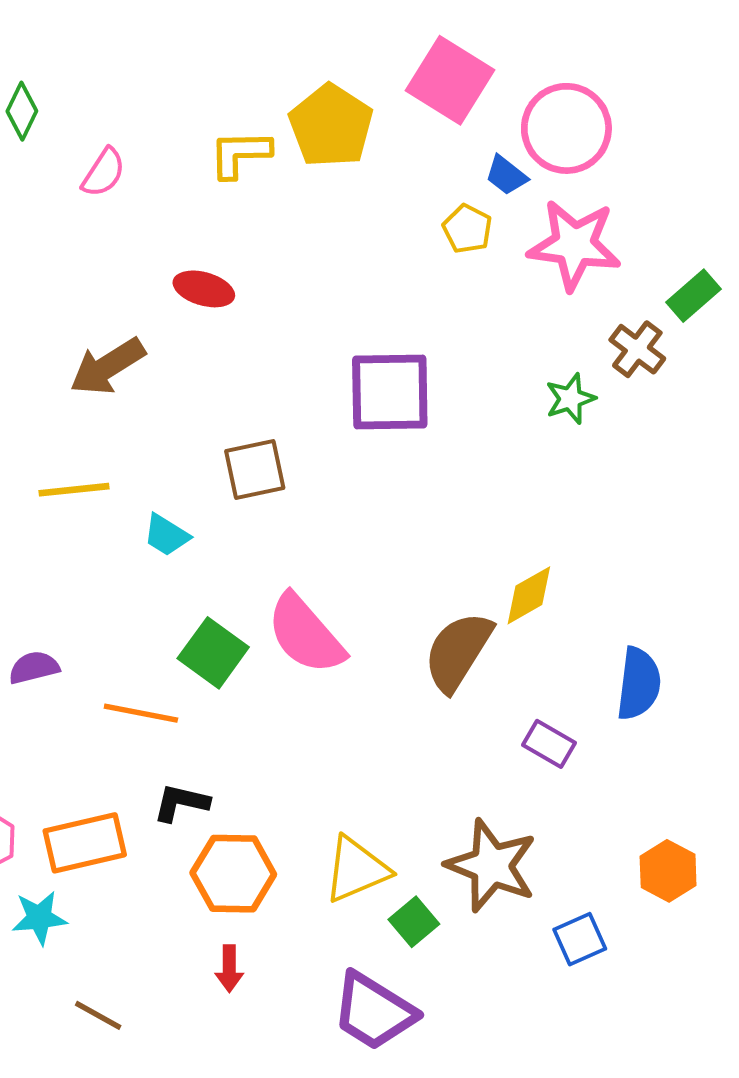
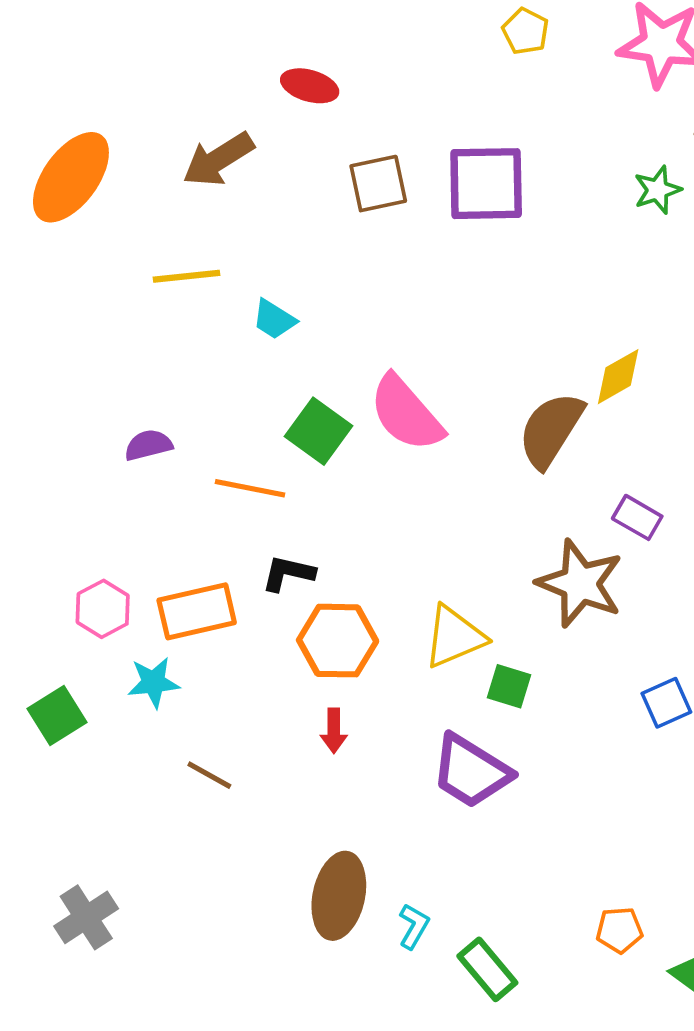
yellow pentagon: (467, 229) -> (525, 31), moved
brown square: (255, 470) -> (378, 184), moved
brown star: (491, 866) -> (580, 583), moved
green square: (414, 922) -> (509, 686), turned -33

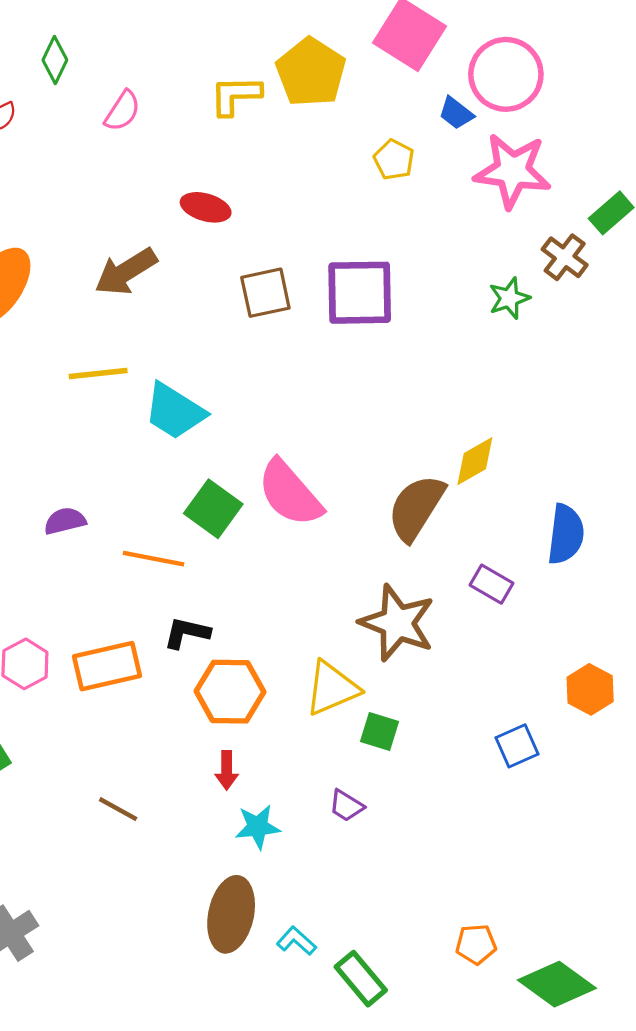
cyan trapezoid: (274, 319) -> (175, 411), size x1.6
brown star: (580, 583) -> (397, 623), moved
cyan star: (153, 682) -> (258, 827), moved
purple trapezoid: (471, 771) -> (346, 806), size x0.5
cyan L-shape: (414, 926) -> (296, 941), turned -78

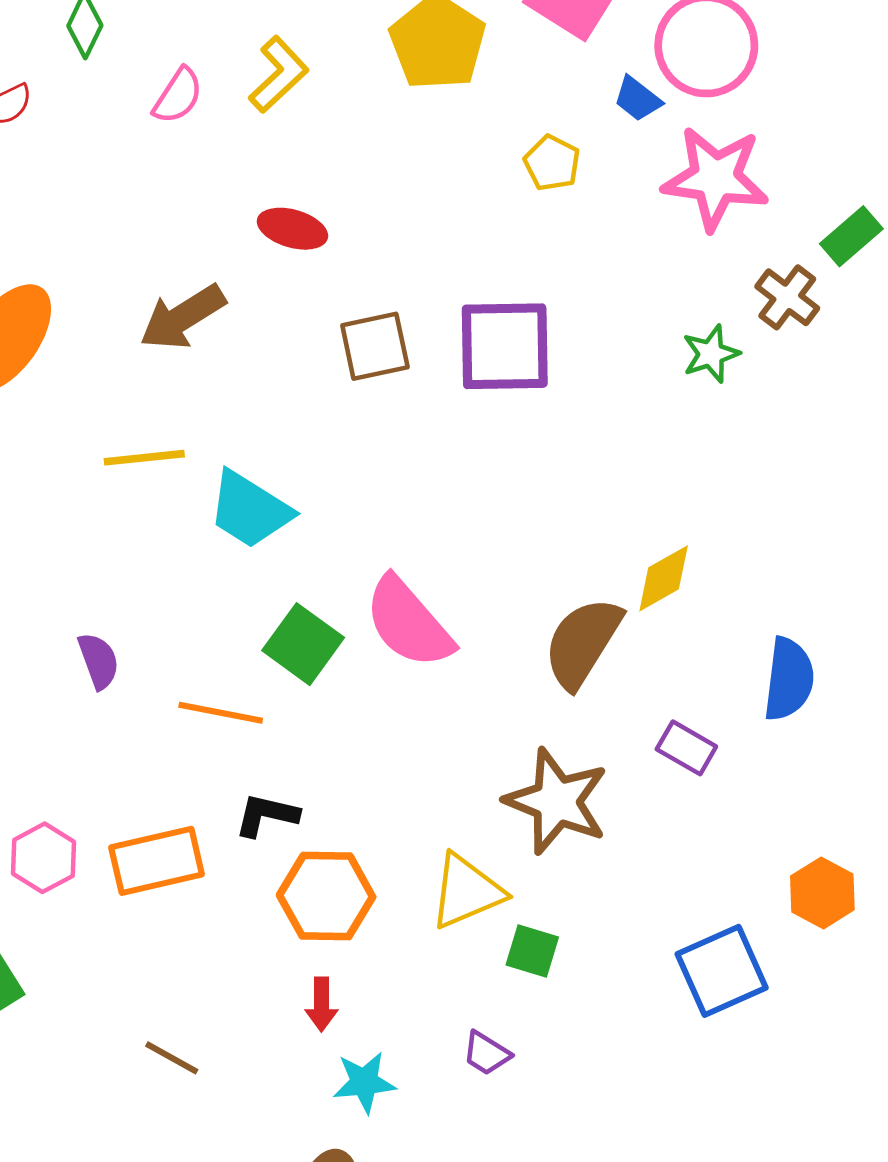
yellow L-shape: (236, 95) -> (279, 74), moved, turned 138
purple semicircle: (65, 521) -> (99, 661), turned 84
blue square: (517, 746) -> (722, 971), size x1.5

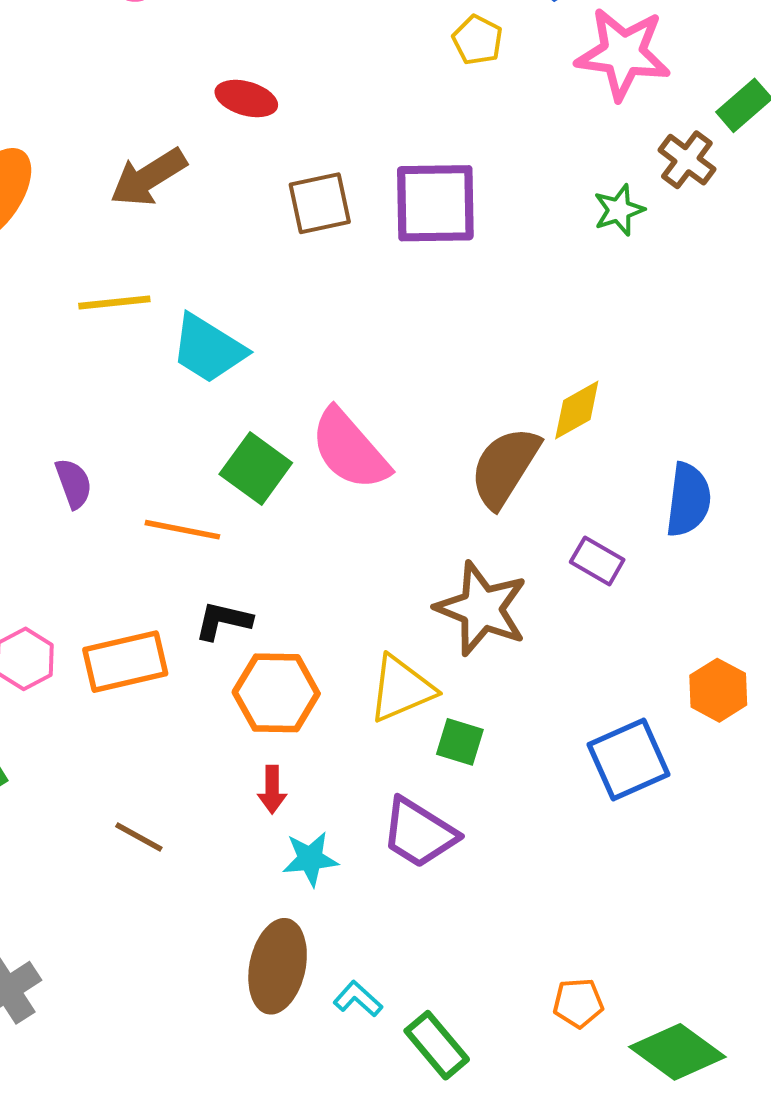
purple trapezoid: (486, 1053) -> (419, 833), size x1.8

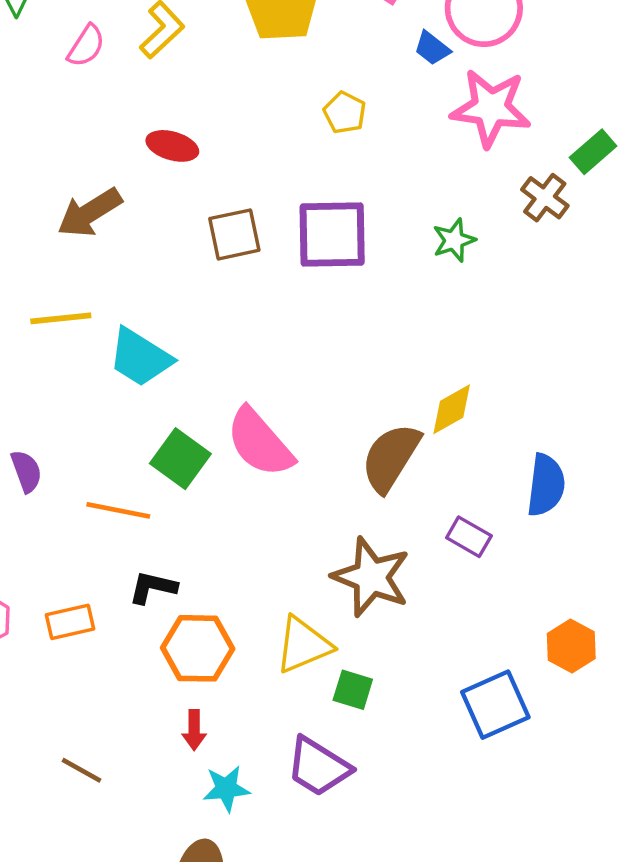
yellow pentagon: (478, 40) -> (345, 113), moved
green star: (619, 210) -> (454, 240), moved
orange rectangle: (125, 662) -> (70, 622), size x0.7

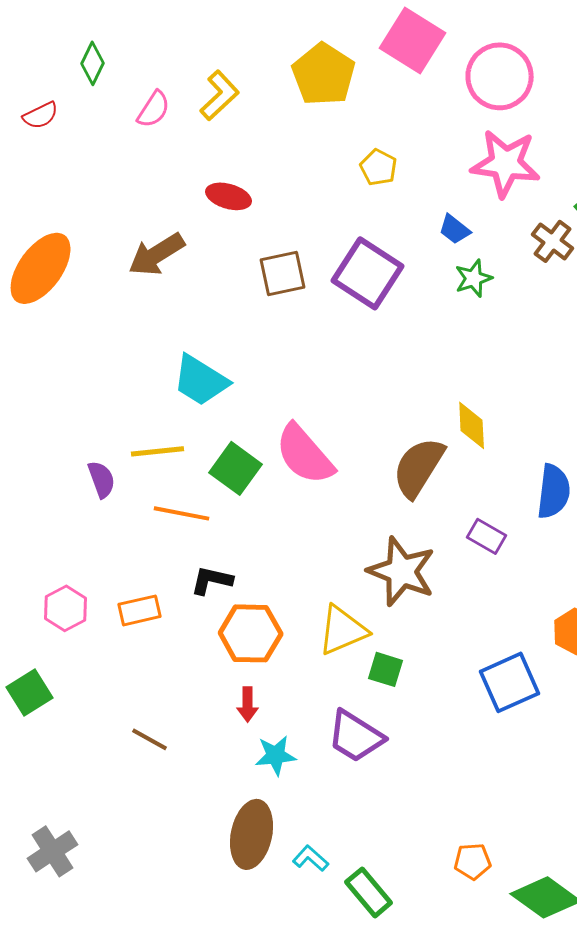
blue trapezoid: (432, 48) -> (455, 229), moved
purple square: (332, 234) -> (368, 273), turned 34
yellow line: (61, 318) -> (158, 451), moved
yellow diamond: (452, 409) -> (472, 425), turned -63

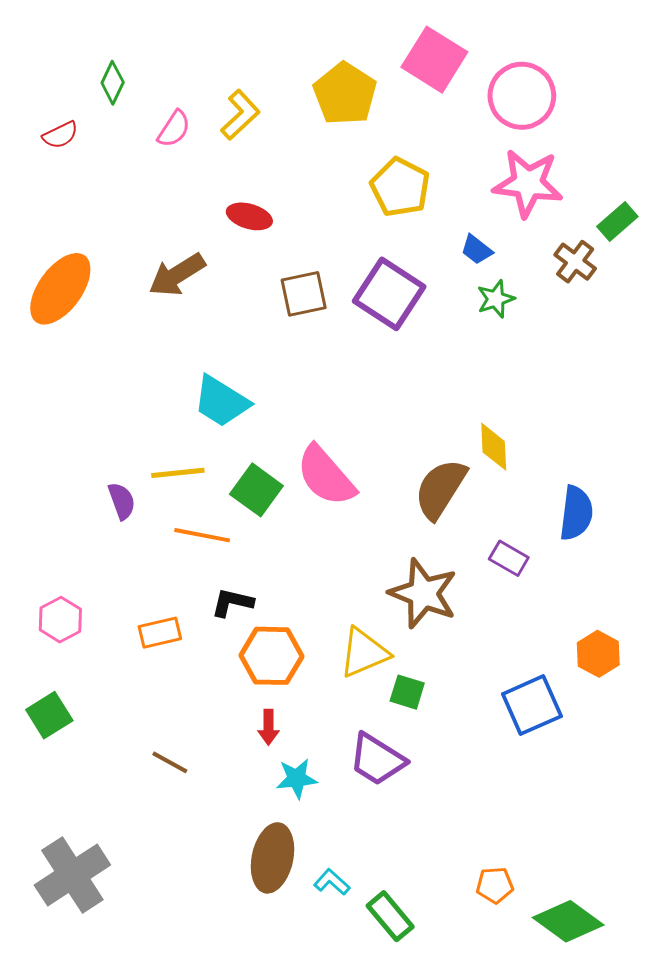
yellow pentagon: (379, 167) -> (400, 187), size x1.6
pink hexagon: (66, 608) -> (60, 620), moved
gray cross: (53, 851) -> (72, 875), size x1.5

